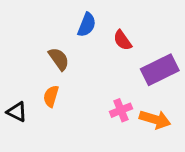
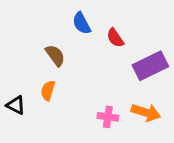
blue semicircle: (87, 25) -> (82, 23), turned 130
pink cross: (121, 110) -> (108, 117), moved, turned 30

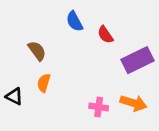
brown semicircle: (55, 55) -> (37, 51), moved

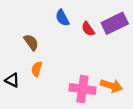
purple rectangle: (137, 60) -> (115, 23), moved
pink cross: (99, 107) -> (82, 89), size x1.6

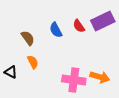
blue semicircle: (62, 18) -> (56, 30), moved
orange semicircle: (37, 69) -> (33, 62), turned 136

